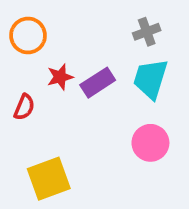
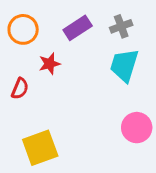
purple rectangle: (98, 83) -> (78, 28), moved
pink circle: (150, 143) -> (137, 128), moved

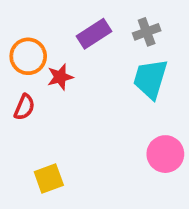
orange circle: (23, 29) -> (28, 56), moved
yellow square: (40, 148) -> (49, 178), size x0.7

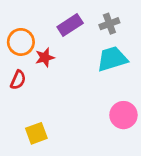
cyan trapezoid: (150, 79) -> (112, 59), turned 56

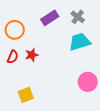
gray cross: (109, 24) -> (78, 17), turned -32
red star: (45, 57) -> (32, 55), moved

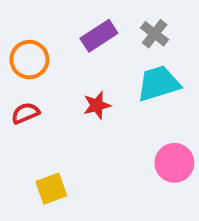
red star: (32, 55) -> (97, 105), moved
red semicircle: (13, 57) -> (25, 113), turned -136

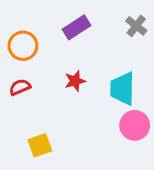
gray cross: (155, 34) -> (136, 26), moved
cyan trapezoid: (158, 83) -> (122, 89), moved, turned -72

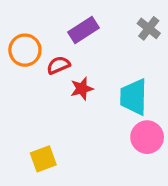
red semicircle: (20, 87) -> (58, 65), moved

